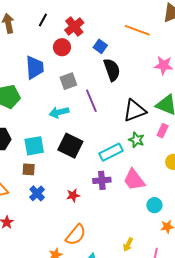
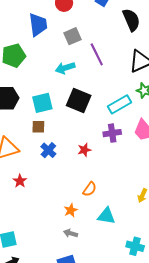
black semicircle: (112, 70) -> (131, 20), moved
orange semicircle: (76, 235) -> (90, 189), size x0.7

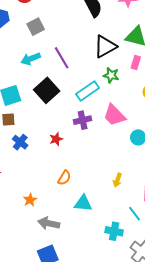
purple line: (97, 54) -> (62, 58), moved
black square: (79, 101) -> (47, 90), turned 30
orange star: (71, 210) -> (30, 200), moved
gray arrow: (71, 233) -> (49, 223), size x1.5

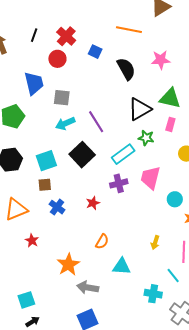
gray square: (36, 27) -> (62, 98), moved, turned 36
pink trapezoid: (114, 115) -> (150, 178), turned 60
orange star: (30, 200) -> (68, 265), size x1.6

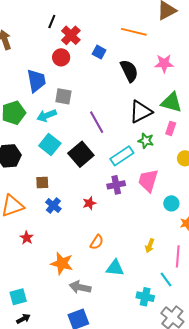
black line: (34, 35) -> (52, 21), moved
cyan arrow: (65, 123) -> (47, 116), moved
cyan square: (46, 161) -> (50, 144), moved, turned -35
orange star: (68, 265) -> (62, 263), turned -30

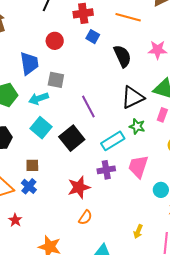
red cross: (71, 35) -> (83, 13), moved, turned 36
red star: (89, 203) -> (79, 187), size x1.6
blue cross: (53, 205) -> (29, 186), moved
orange semicircle: (97, 242) -> (85, 217), moved

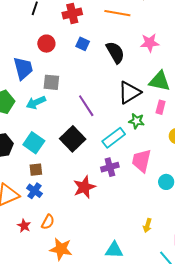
blue square: (93, 37) -> (83, 44), moved
cyan square: (41, 128) -> (34, 143), moved
orange semicircle: (85, 217) -> (48, 222), moved

